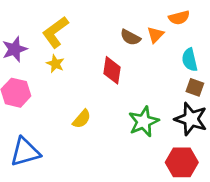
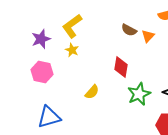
orange triangle: (155, 35) -> (148, 36), moved
red diamond: (112, 70) -> (121, 67), moved

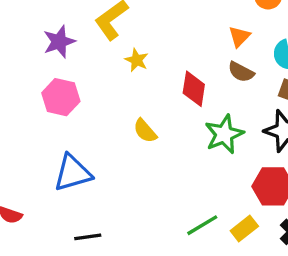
brown semicircle: (129, 30) -> (241, 72), moved
yellow star: (72, 50) -> (137, 60), moved
yellow semicircle: (92, 92) -> (145, 131), turned 98

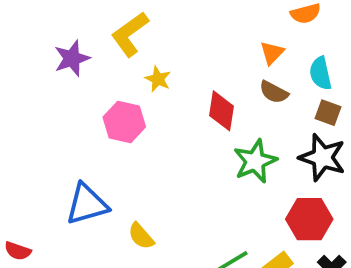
pink hexagon: (61, 97) -> (124, 122), moved
yellow semicircle: (145, 131) -> (141, 236), moved

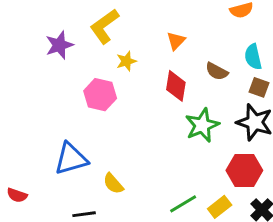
orange triangle: (272, 53) -> (176, 41), moved
yellow star: (158, 79) -> (126, 61), turned 30

